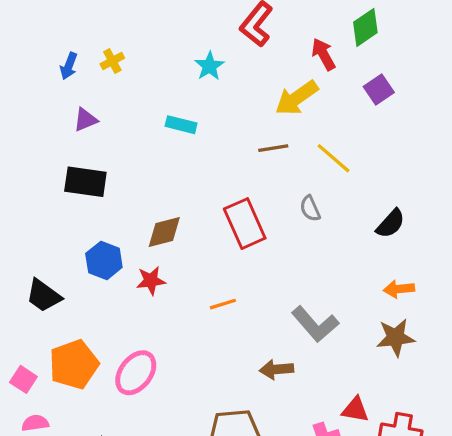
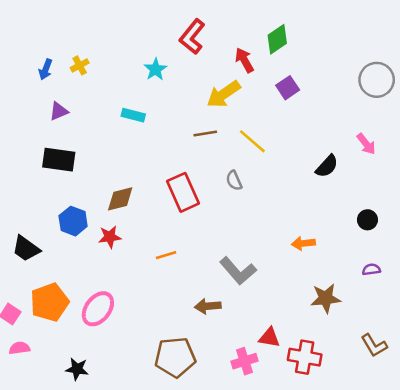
black semicircle: (391, 224) -> (327, 166), moved
brown star: (396, 338) -> (326, 298), moved

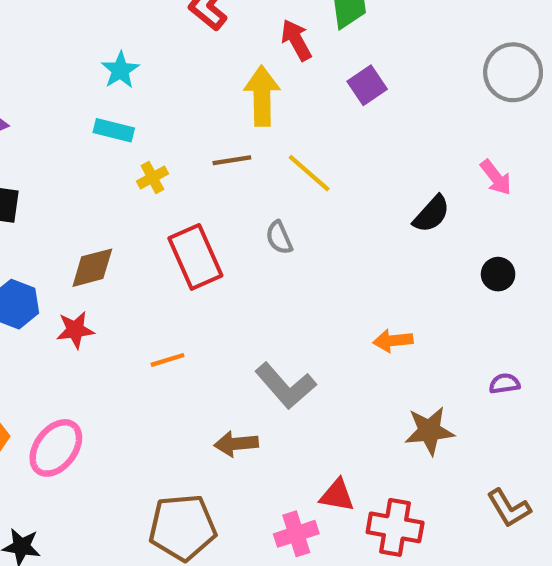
yellow cross: (80, 65) -> (152, 177), moved
cyan star: (156, 69) -> (120, 70), moved
yellow arrow: (224, 94) -> (262, 96), turned 124
black circle: (367, 220) -> (498, 274), moved

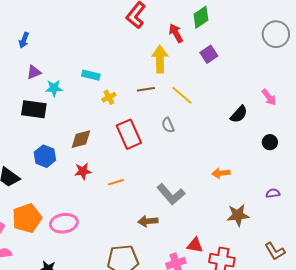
cyan star: (120, 70) -> (54, 88), moved, turned 30
gray circle: (513, 72) -> (276, 34), moved
red star: (75, 330) -> (83, 171), moved
pink ellipse: (56, 448) -> (64, 223), turned 44

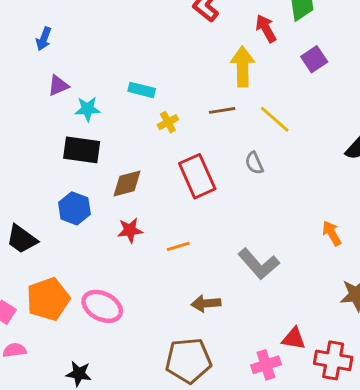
black rectangle: (34, 109) -> (82, 150), moved
orange arrow: (221, 173) -> (332, 233), turned 66
brown arrow: (148, 221) -> (206, 303), moved
pink ellipse: (64, 223) -> (102, 306), turned 36

